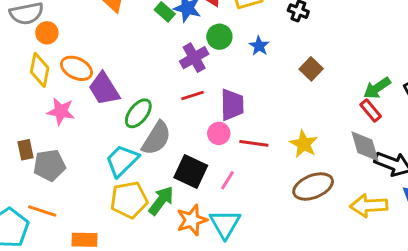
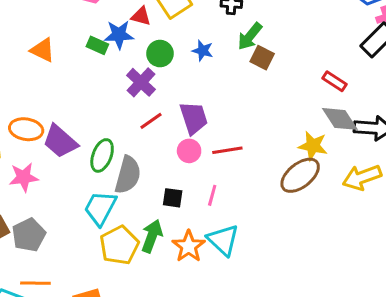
green arrow: (377, 88) -> (250, 36), moved
yellow star: (304, 144) -> (313, 146), moved
black square: (191, 172) -> (173, 198), size x0.6

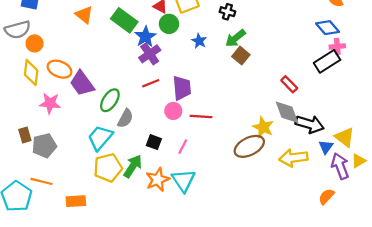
blue star: (119, 35) -> (145, 37), moved, turned 30
green rectangle: (97, 45) -> (124, 20), size x1.6
green circle: (160, 54) -> (169, 24), moved
gray semicircle: (128, 175) -> (125, 118), size x0.7

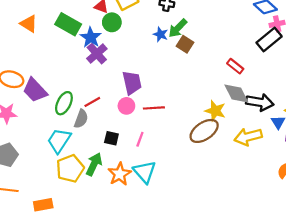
blue star: (199, 41) -> (161, 34), moved
red line: (151, 83) -> (92, 102), moved

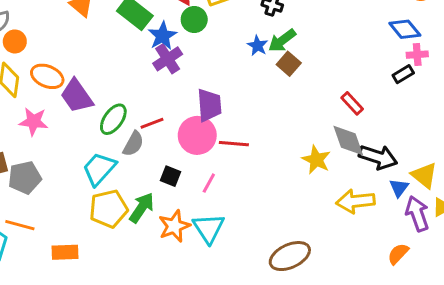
black rectangle: (269, 40) -> (403, 74), size x0.6
pink circle: (126, 106) -> (197, 135), size x1.6
brown ellipse: (204, 131) -> (290, 256), moved

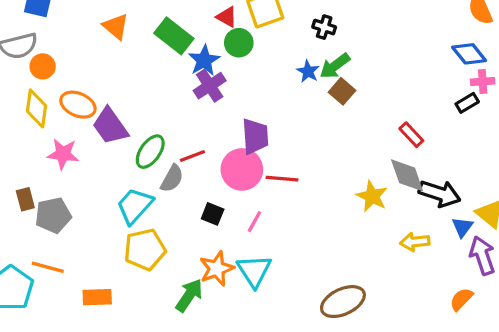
yellow arrow: (356, 201) -> (415, 242), size x0.7
green arrow: (142, 208) -> (189, 295), moved

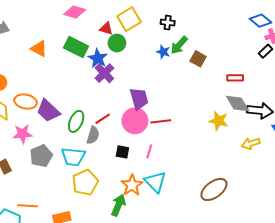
brown square: (342, 91) -> (198, 59), moved
red rectangle: (411, 135) -> (235, 78), turned -35
cyan trapezoid: (135, 206) -> (73, 157), turned -115
gray pentagon: (53, 215) -> (41, 156), moved

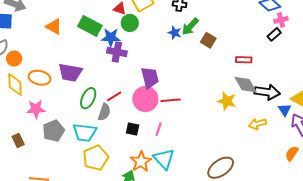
blue star: (98, 58) -> (111, 37), turned -30
purple cross: (104, 73) -> (117, 52), turned -36
purple trapezoid: (48, 111) -> (70, 72), moved, turned -35

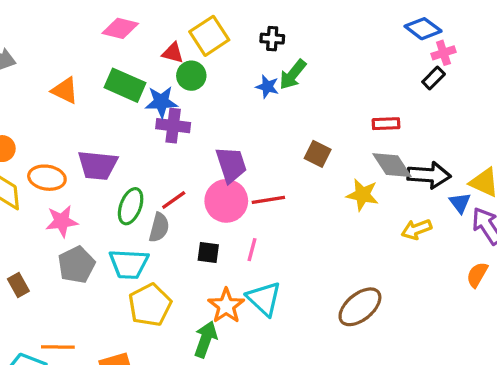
brown square: (208, 40) -> (318, 154), moved
pink star: (36, 109) -> (62, 221), moved

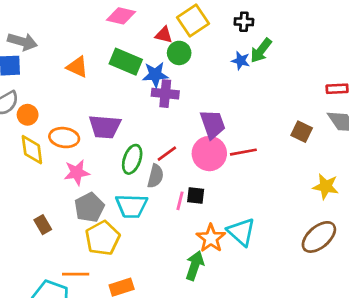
brown square: (318, 154) -> (302, 132), moved
yellow star: (362, 195) -> (326, 187), moved
pink line: (252, 250) -> (180, 201), moved
yellow pentagon: (150, 305) -> (103, 238), moved

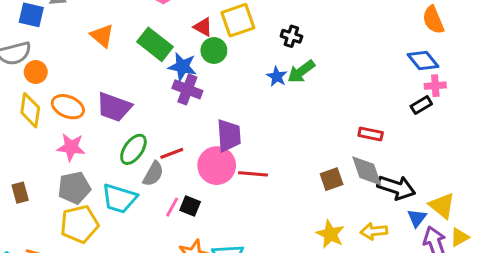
brown square: (302, 132) -> (332, 179), moved, turned 30

